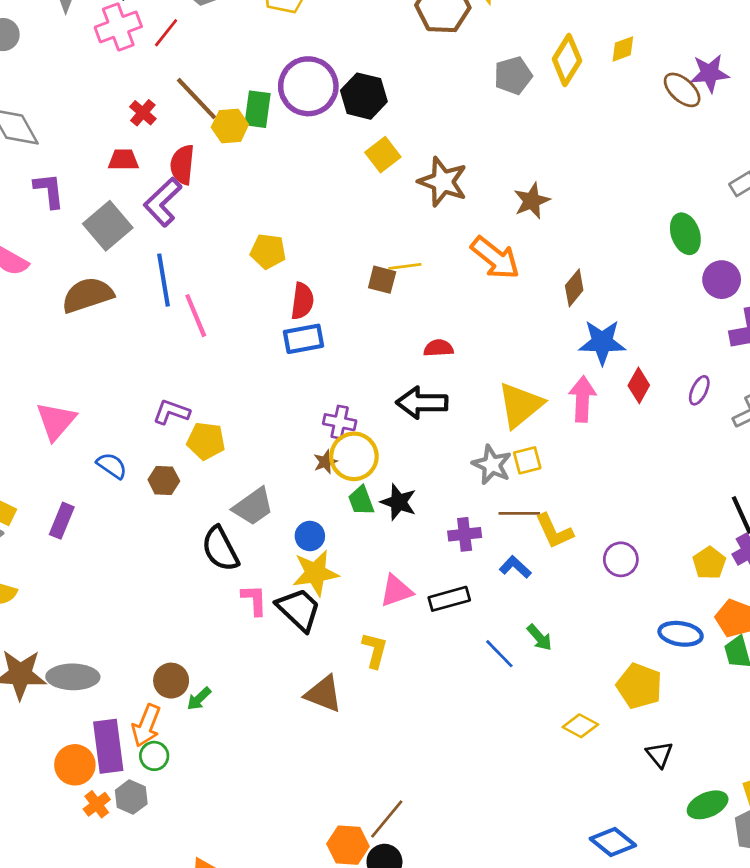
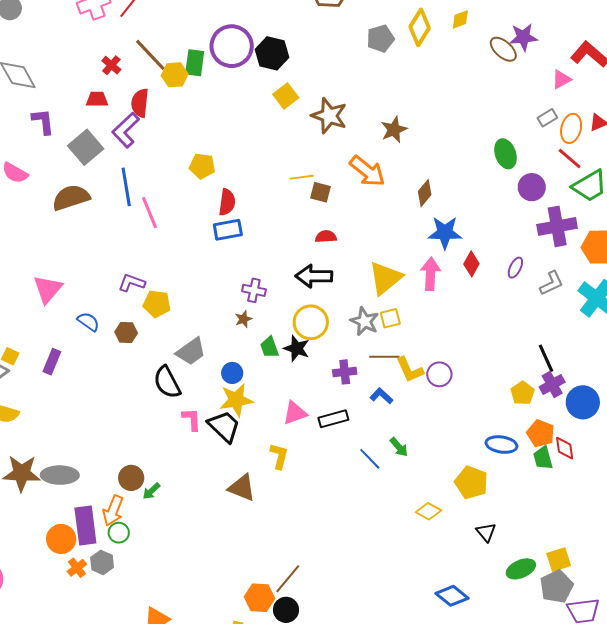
brown square: (382, 280) -> (321, 192), moved
yellow circle: (354, 456) -> (311, 322), moved
purple circle: (621, 559) -> (439, 374), moved

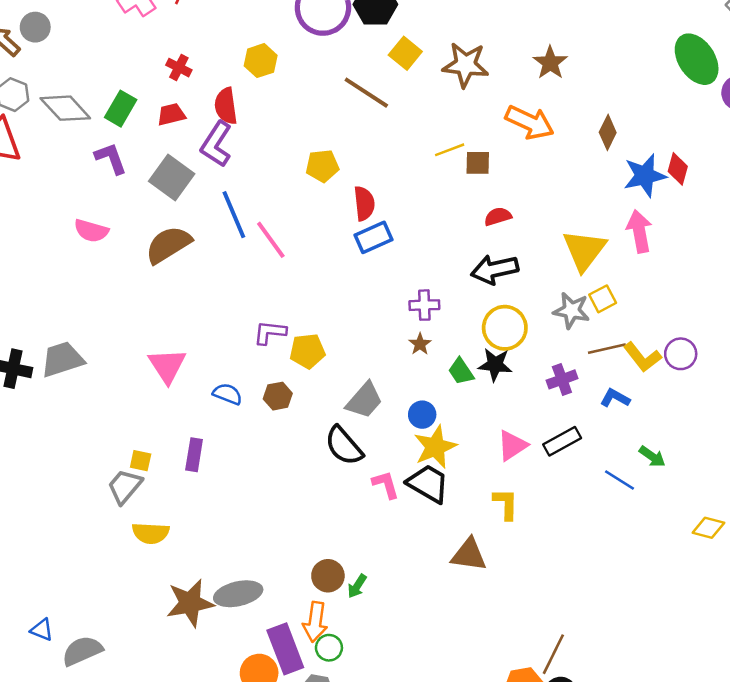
brown line: (150, 55) -> (366, 93), moved
green rectangle: (195, 63) -> (121, 109), moved, turned 36
green ellipse: (505, 154) -> (697, 59), size x1.4
red diamond: (471, 264) -> (678, 169), moved

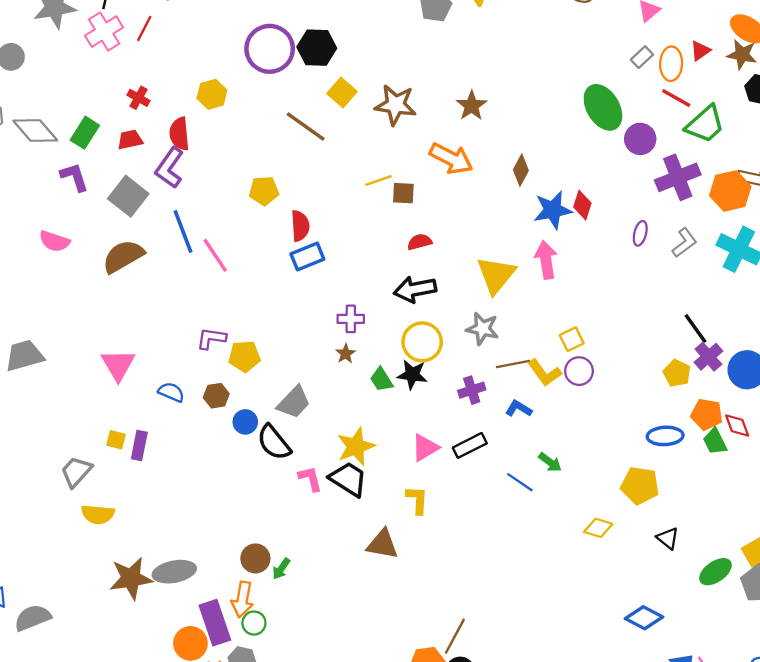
yellow square: (603, 299) -> (572, 339), moved
blue circle: (422, 415) -> (245, 422), moved
yellow square: (141, 461) -> (116, 440), moved

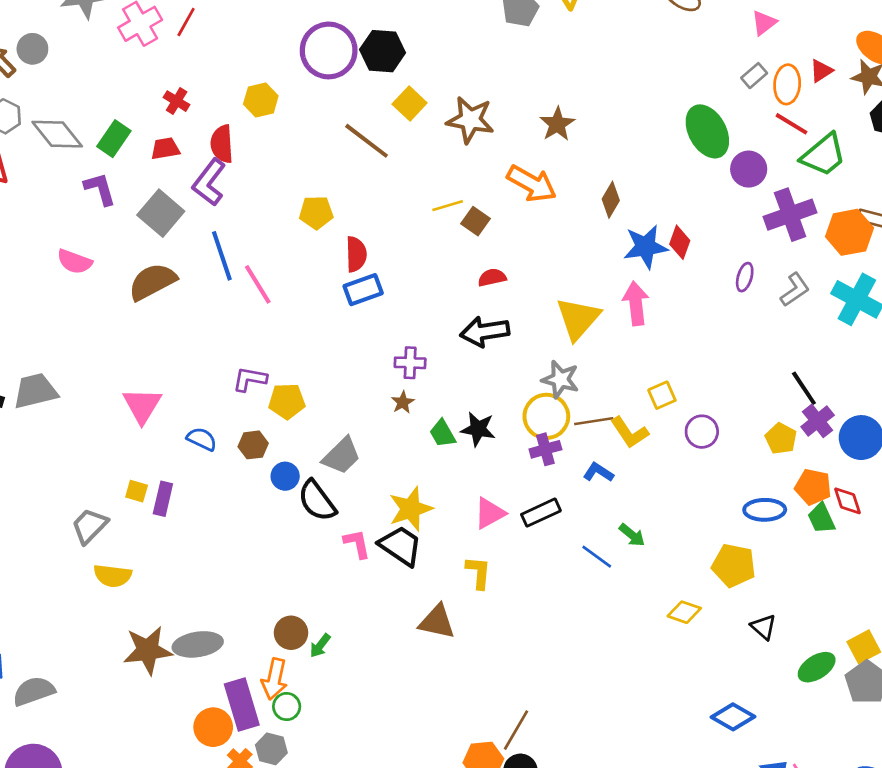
brown square: (403, 193) -> (475, 221), turned 30
yellow circle: (422, 342) -> (546, 416), moved
purple circle: (579, 371) -> (702, 432), moved

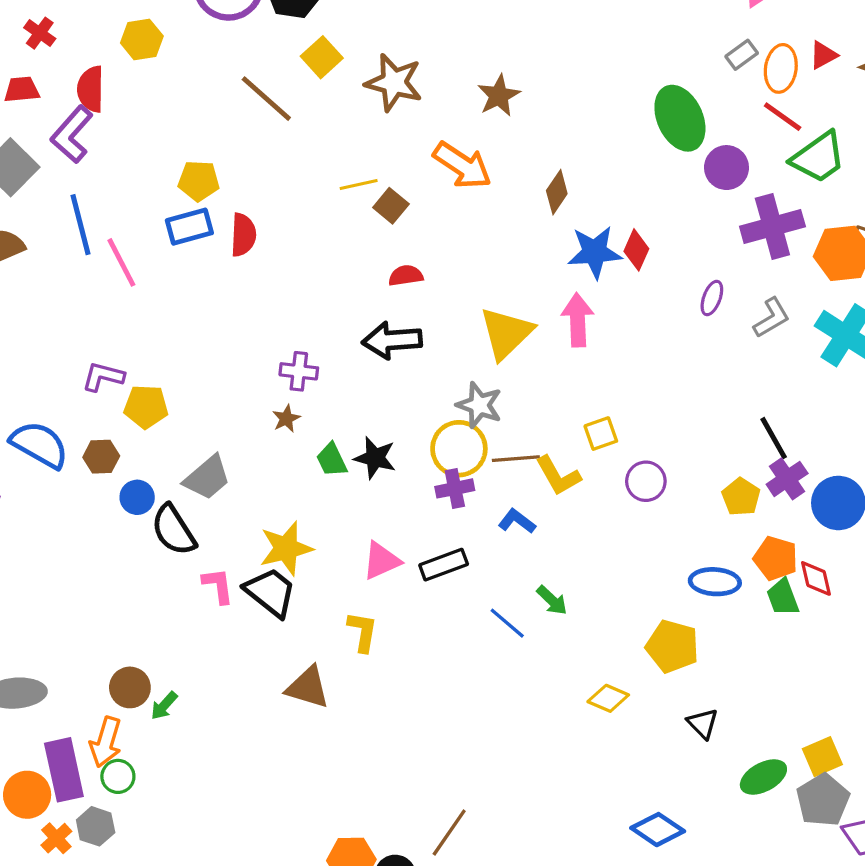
blue rectangle: (363, 290) -> (189, 227), moved
blue semicircle: (202, 439) -> (39, 445), size x1.6
brown line: (516, 730) -> (449, 832), moved

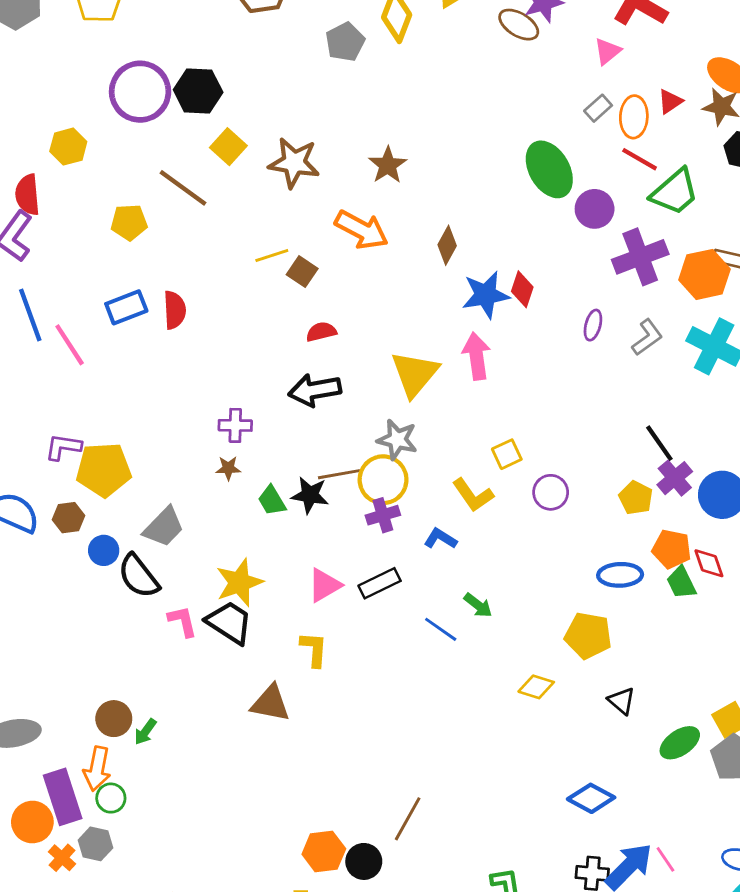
yellow pentagon: (199, 181) -> (129, 222), moved
yellow pentagon: (146, 407) -> (104, 470), size x1.4
brown star: (286, 419) -> (228, 468), turned 30
brown line: (516, 459) -> (339, 474), moved

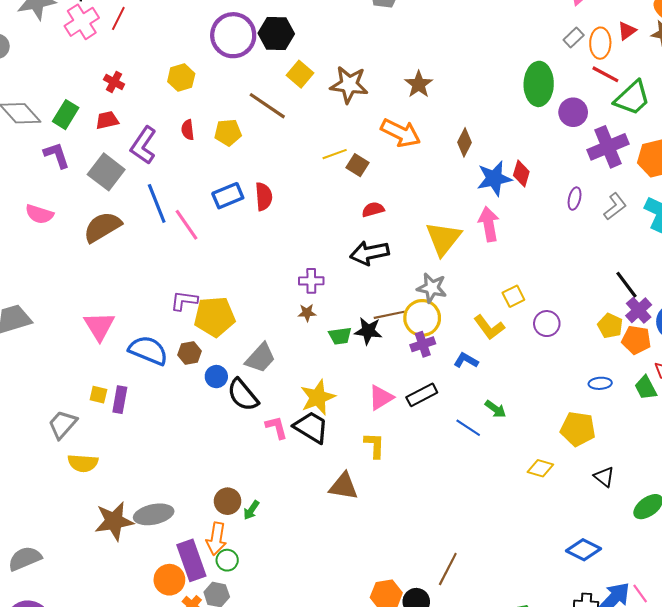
green ellipse: (549, 169) -> (539, 84), turned 33
red semicircle: (27, 195) -> (188, 130), moved, size x0.7
green trapezoid: (272, 501) -> (340, 336), turned -65
orange pentagon: (672, 549) -> (636, 340), moved
blue ellipse: (620, 575) -> (600, 383), size x0.7

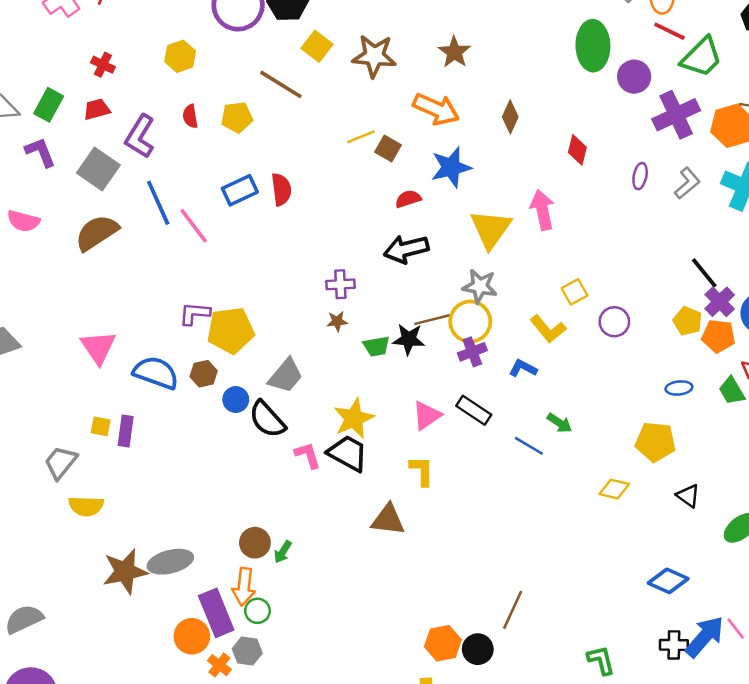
blue star: (494, 178) -> (451, 167), moved
black rectangle: (422, 395) -> (474, 410), turned 64

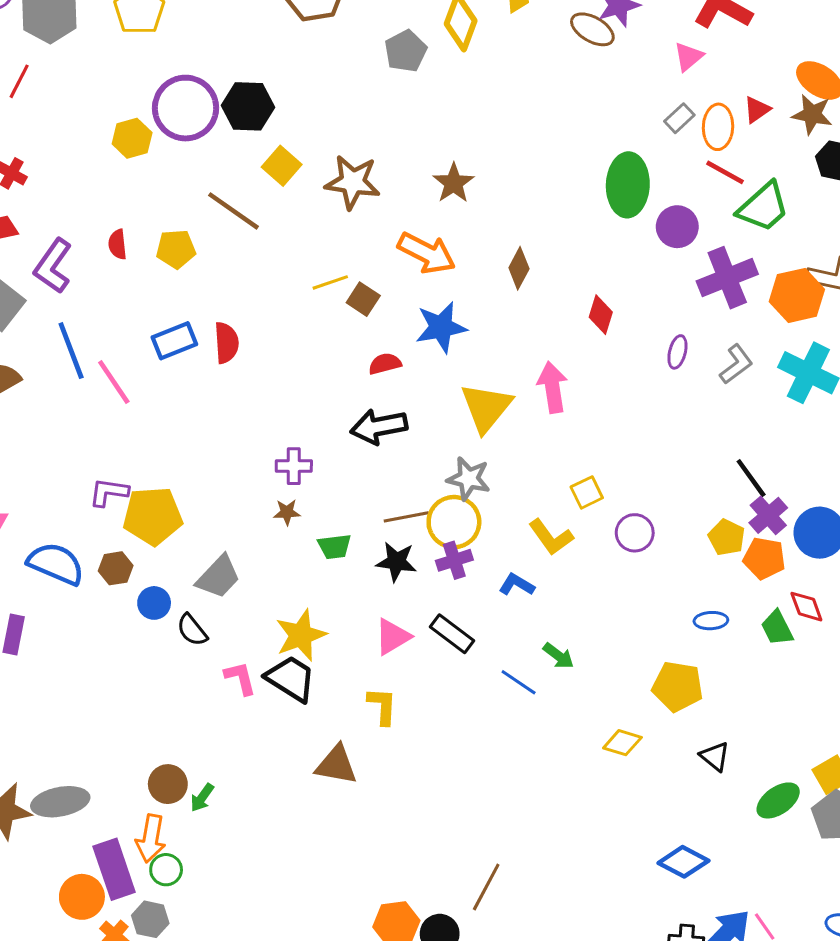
yellow hexagon: (180, 56) -> (132, 138), moved
black star: (409, 339) -> (396, 562), moved
black semicircle: (267, 419) -> (192, 630), size x0.7

